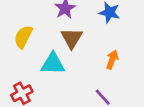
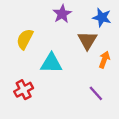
brown triangle: (72, 38) -> (87, 40), moved

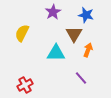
cyan triangle: (51, 63) -> (56, 53), moved
red cross: (24, 90) -> (25, 85), moved

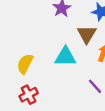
yellow semicircle: (22, 33) -> (25, 64), moved

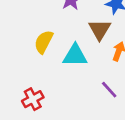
yellow semicircle: (25, 64) -> (44, 42), moved

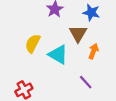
cyan triangle: (75, 55) -> (58, 55), turned 30

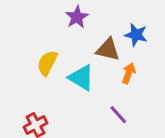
blue star: (91, 13) -> (136, 35), moved
brown triangle: (78, 34) -> (108, 50), turned -48

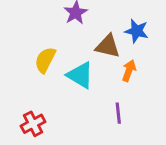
purple line: (118, 115) -> (118, 113), turned 36

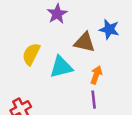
orange arrow: (129, 71) -> (96, 75), moved
cyan triangle: (80, 75) -> (61, 67), turned -45

